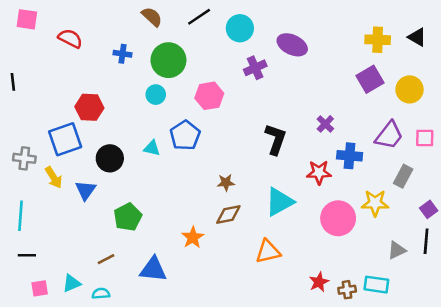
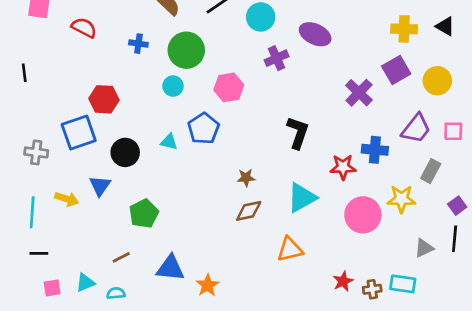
purple cross: (325, 124) -> (359, 93), moved, size x1.5
yellow arrow: (54, 177) -> (67, 199), moved, turned -40
orange star: (193, 237) -> (208, 285), moved

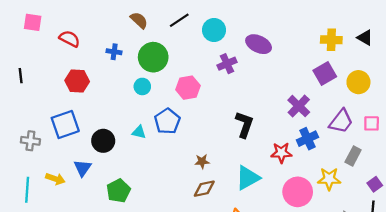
purple cross: (359, 93) -> (299, 106), moved
red hexagon: (104, 99) -> (77, 81), moved
blue cross: (375, 150) -> (307, 139), turned -30

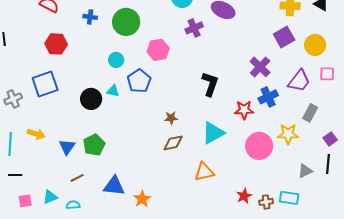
cyan circle: (142, 86) -> (116, 60), moved
pink square: (372, 123) -> (327, 74), moved
gray cross: (30, 141) -> (13, 99), turned -30
black circle: (103, 141) -> (91, 99), moved
blue triangle: (83, 168) -> (67, 147), moved

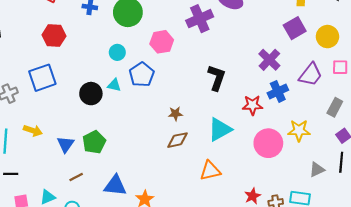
purple cross: (194, 28) -> (200, 19), size x1.4
gray rectangle: (310, 113) -> (335, 107), moved

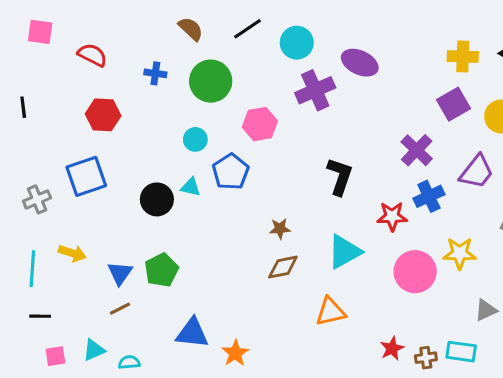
brown line: (76, 177) -> (120, 309), moved

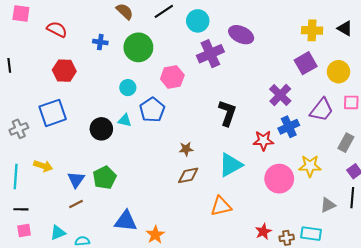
pink square: (55, 356) -> (24, 230), moved

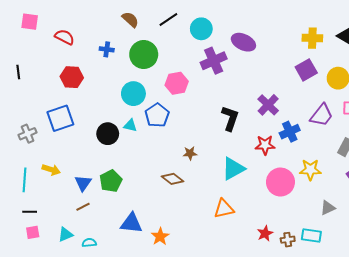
cyan circle: (128, 88) -> (133, 94), size x1.5
purple cross: (280, 95) -> (268, 105), moved
brown diamond: (188, 175) -> (173, 179), moved, turned 50

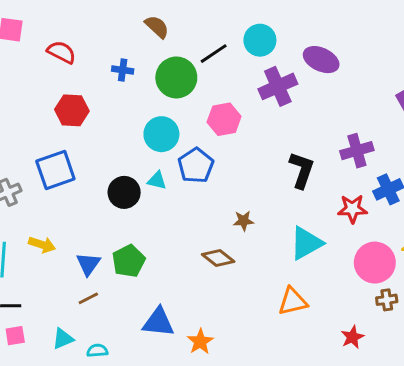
black line: (168, 20) -> (214, 54), moved
purple cross: (268, 105) -> (357, 151), turned 30
brown cross: (288, 240) -> (387, 300), moved

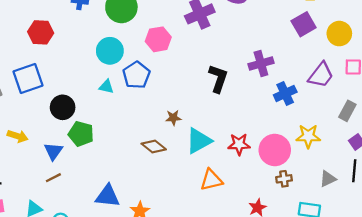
black circle: (124, 192) -> (63, 107), moved
red star: (352, 209) -> (239, 144), moved
cyan triangle: (306, 243) -> (199, 141), moved
green pentagon: (129, 261) -> (81, 134), moved, turned -30

